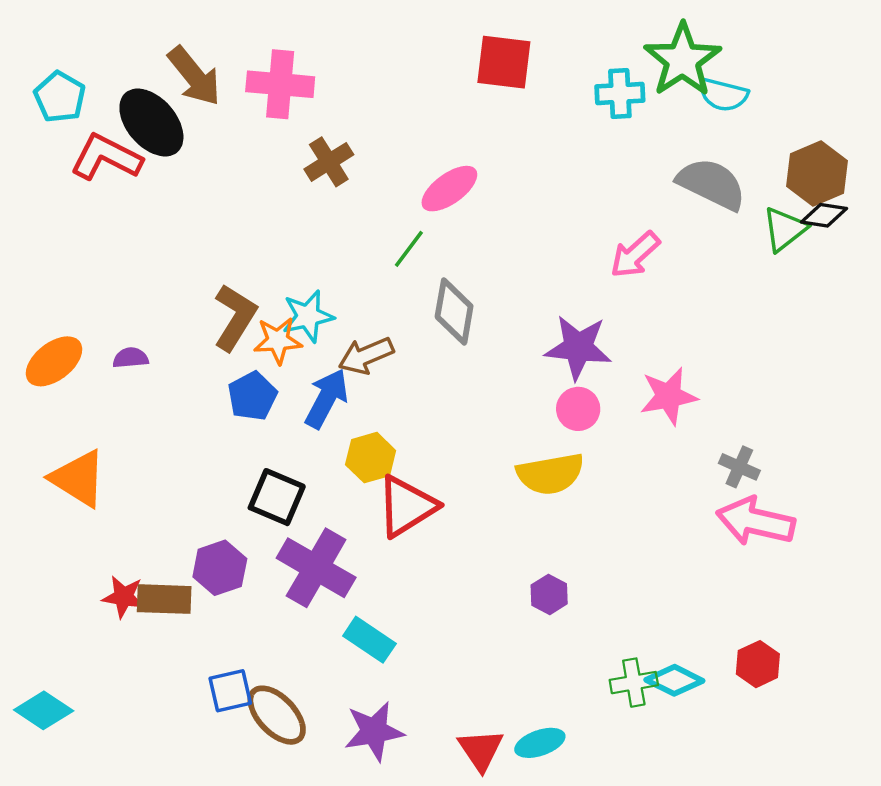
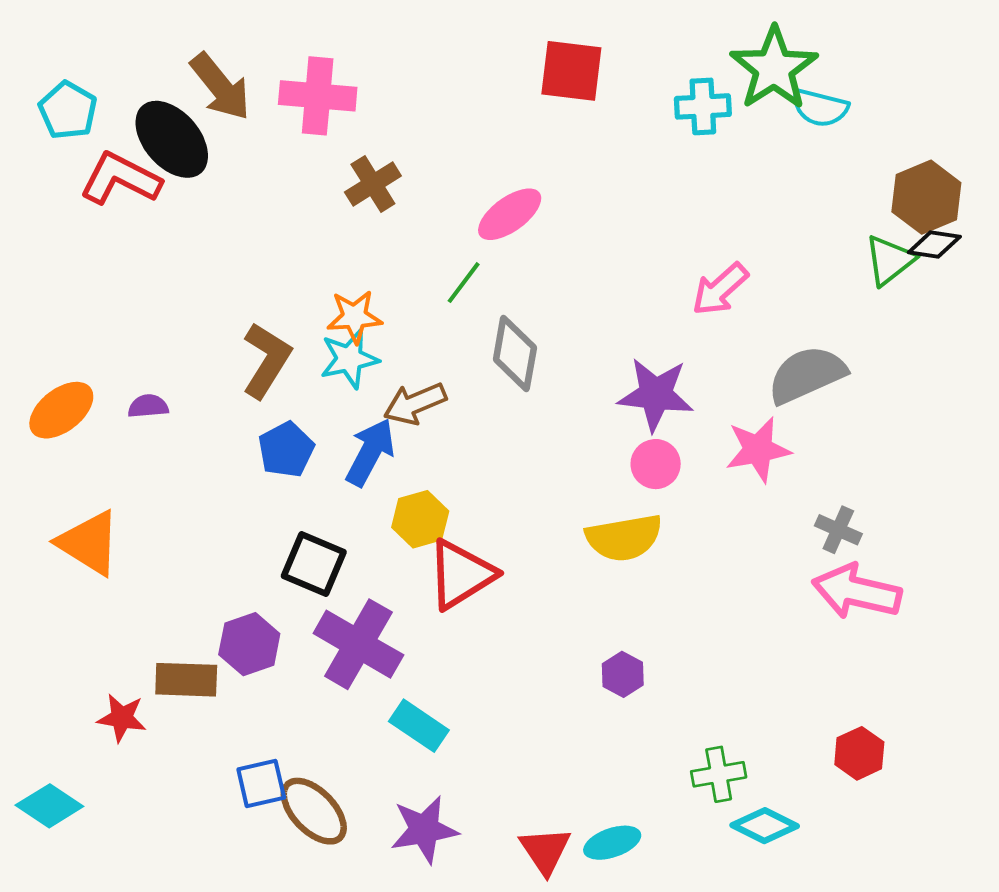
gray semicircle: (712, 184) -> (807, 375), moved, turned -50
orange star: (278, 340) -> (355, 317), moved
red star: (124, 597) -> (122, 718), moved
cyan diamond: (674, 680) -> (765, 826), moved

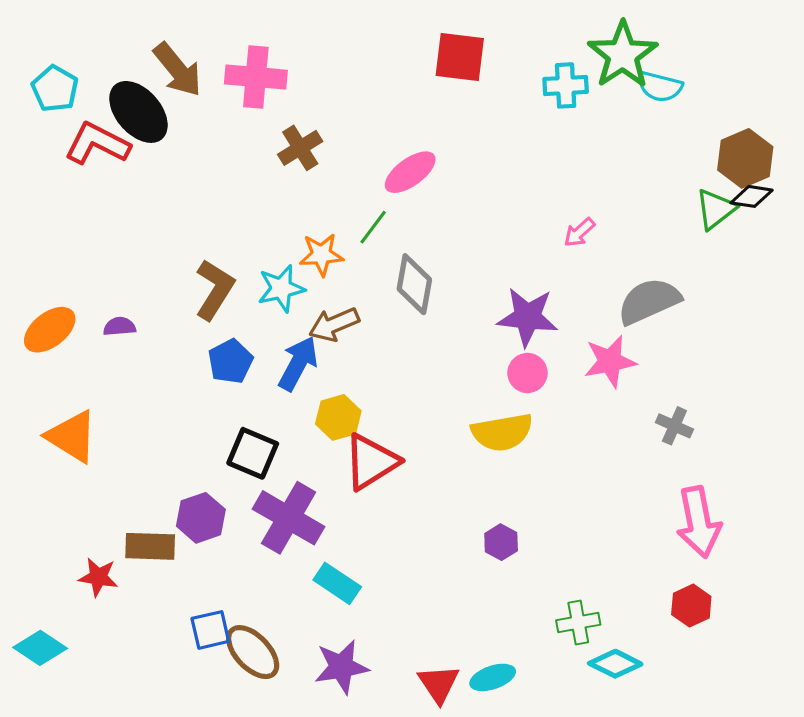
pink arrow: (720, 289) -> (579, 232), size x0.7
orange star: (355, 317) -> (321, 255), moved
pink arrow: (857, 592) -> (699, 522), moved, turned -114

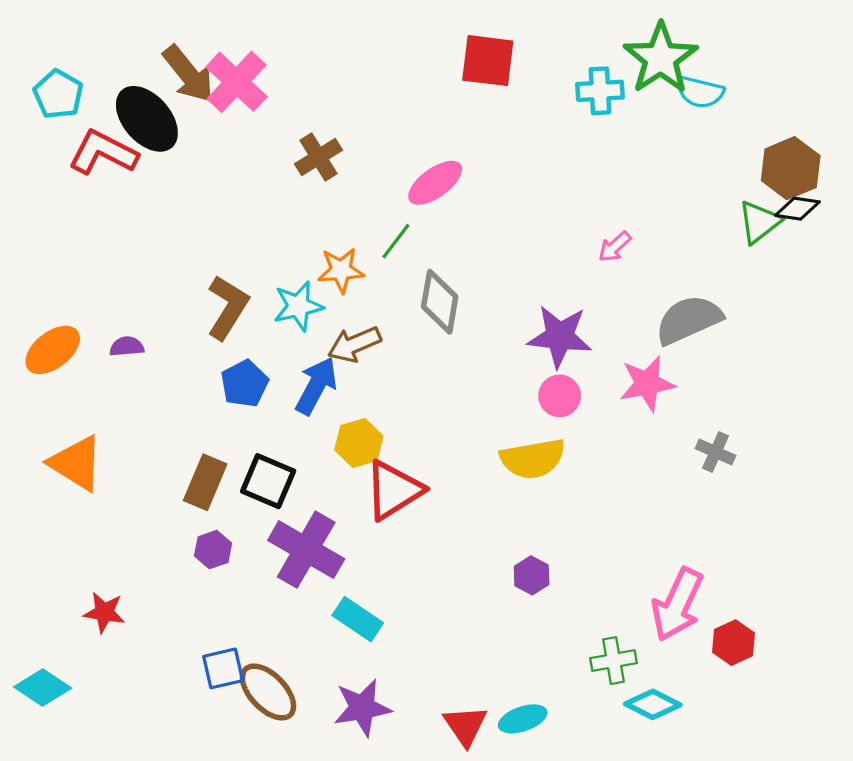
pink cross: (256, 77) -> (237, 82), moved, turned 38
purple hexagon: (201, 518) -> (213, 550), size x0.7
pink arrow: (699, 522) -> (677, 605), moved, turned 36
brown rectangle: (150, 546) -> (205, 482), moved, turned -69

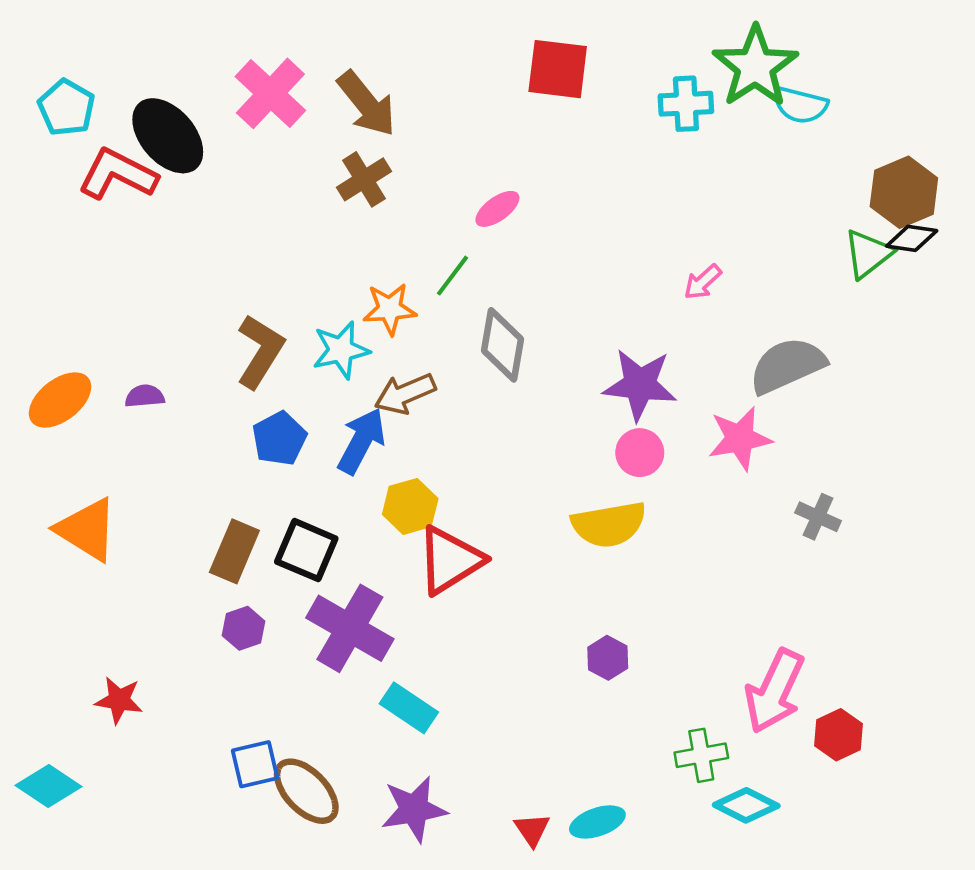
brown arrow: (188, 74) -> (367, 104), moved
pink ellipse: (435, 183) -> (497, 209), size x0.7
red triangle: (465, 726) -> (532, 830), size x0.7

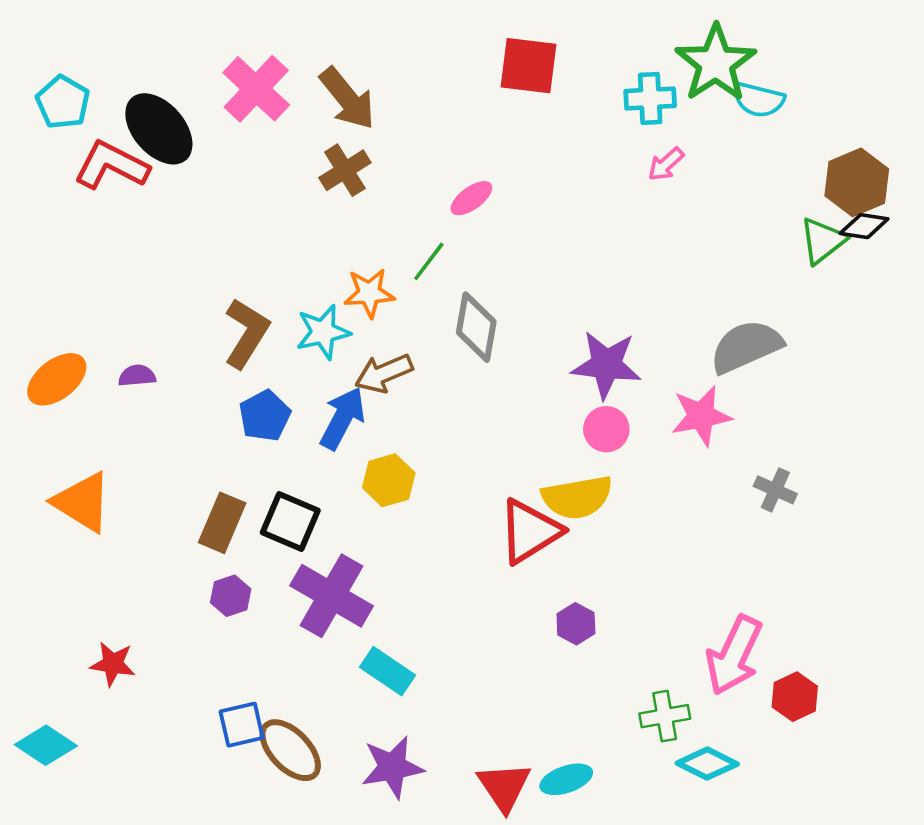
pink arrow: (703, 282) -> (666, 164), moved
red triangle: (450, 560) -> (530, 531), moved
red triangle: (532, 830) -> (504, 787), size x1.6

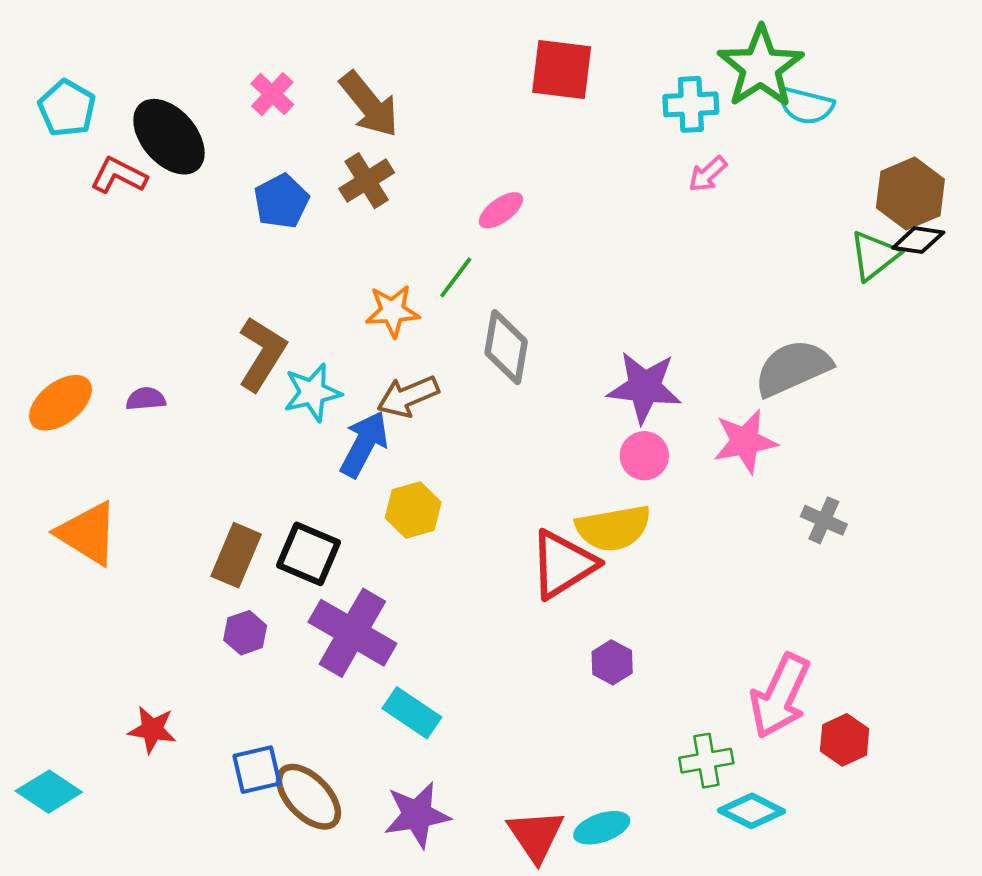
pink cross: (256, 89) -> (272, 94), size x0.6
red L-shape: (111, 165) -> (119, 175), size x0.7
cyan star: (323, 332) -> (312, 392), moved
blue pentagon: (265, 416) -> (281, 201), moved
red star: (113, 664) -> (152, 730), moved

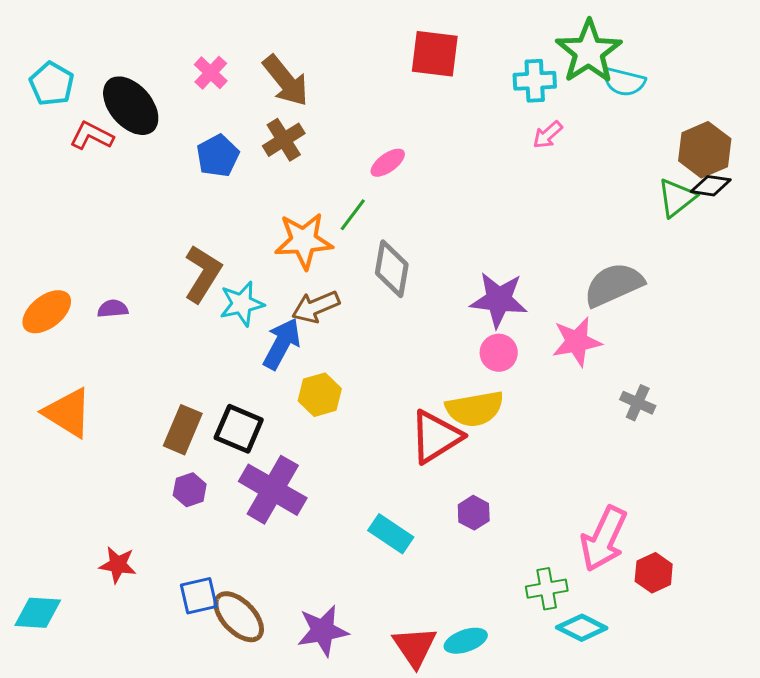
orange star: (392, 311) -> (304, 241), size x1.4
cyan rectangle: (412, 713) -> (391, 534), moved
cyan diamond: (49, 792) -> (38, 613), turned -30

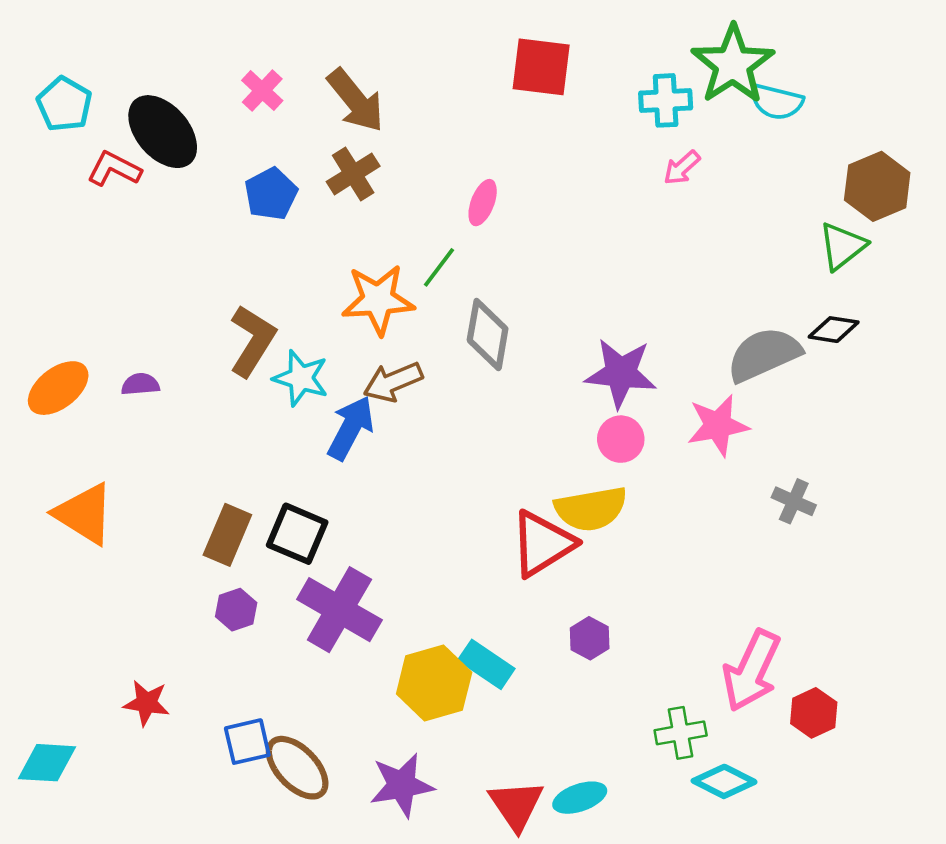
pink ellipse: (388, 163) -> (483, 203), turned -33
black diamond: (711, 186) -> (834, 330), moved
cyan star: (242, 304) -> (301, 378), turned 30
yellow hexagon: (320, 395) -> (434, 683), moved, size x1.4

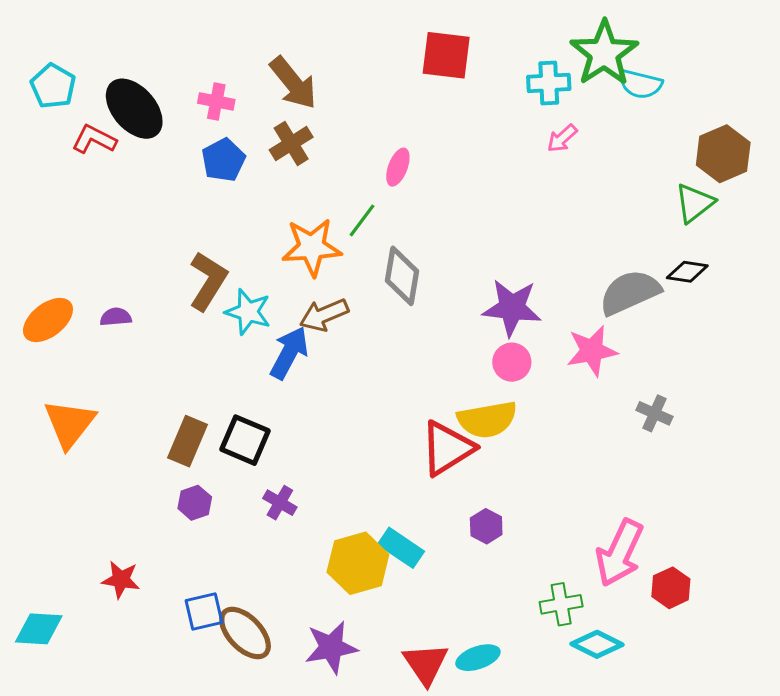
pink cross: (262, 91) -> (216, 101), moved, turned -32
orange triangle: (84, 514) -> (70, 424), turned 36
purple cross: (339, 610) -> (280, 503), size x0.5

